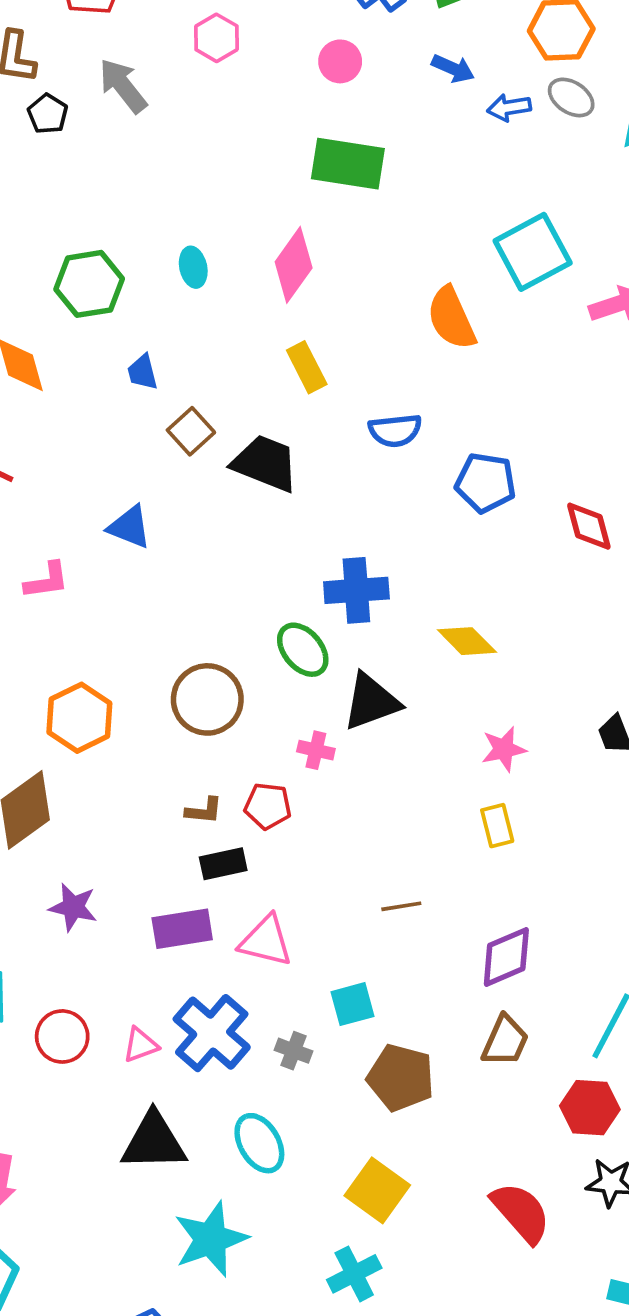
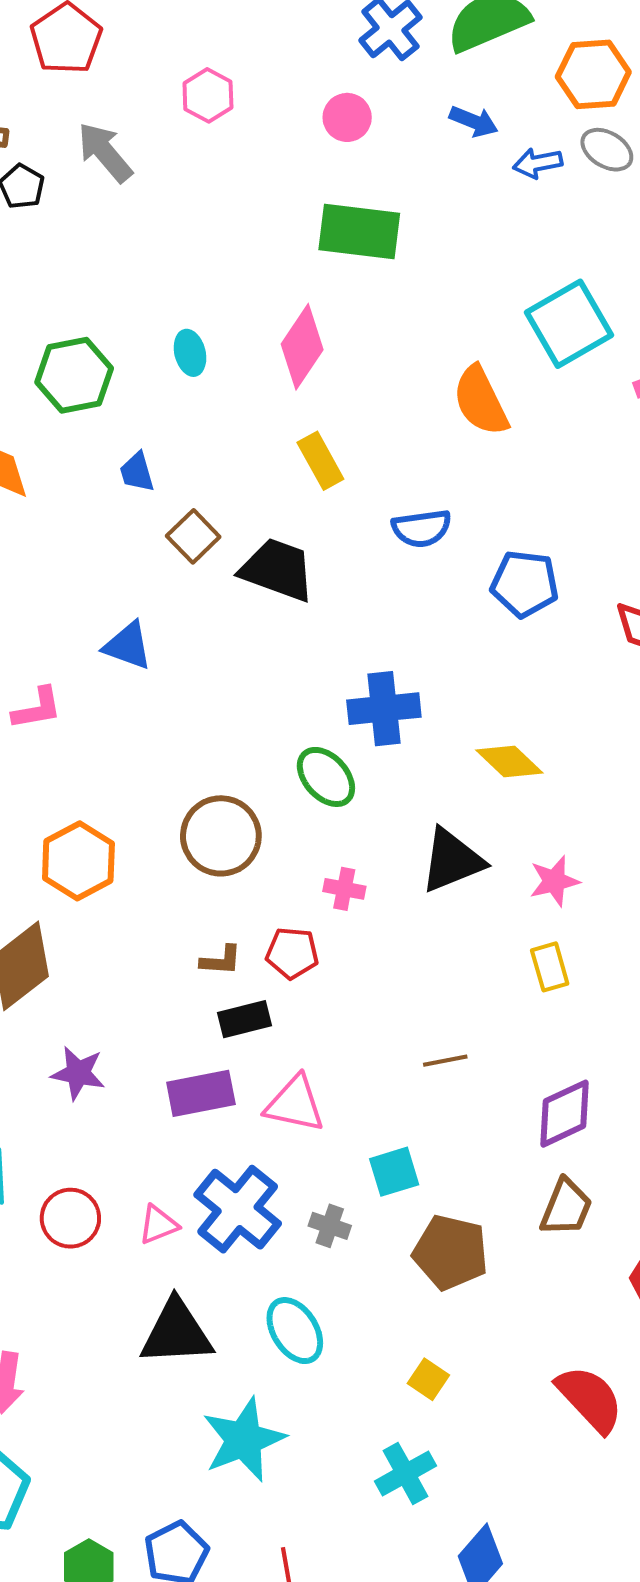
black triangle: (371, 702) -> (452, 860), moved
yellow square: (377, 1190) -> (428, 1379), size x0.6

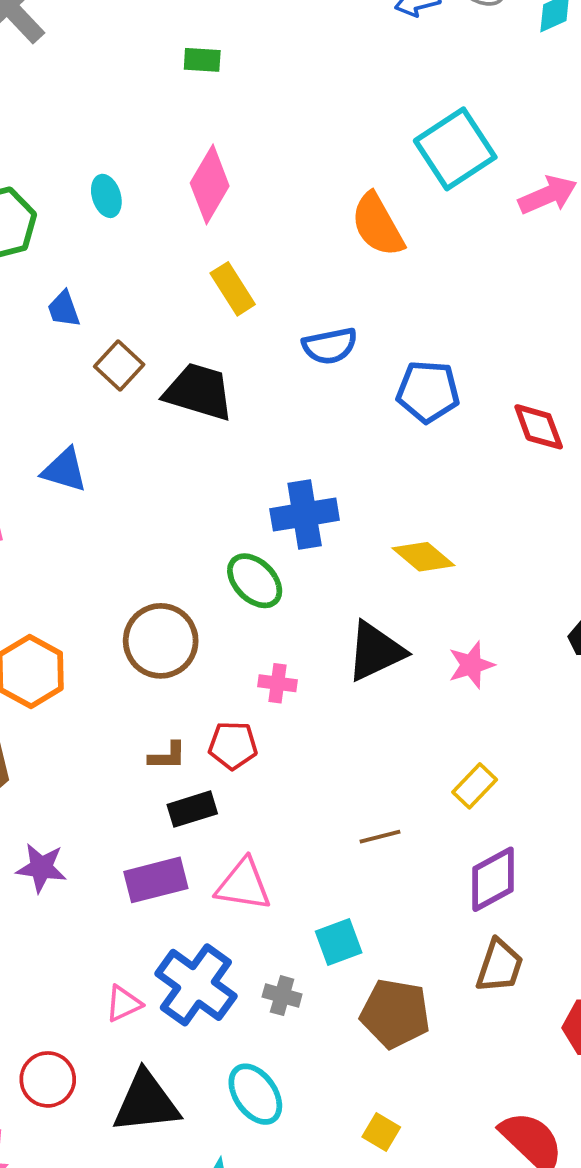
green rectangle: (359, 232) -> (202, 60), moved, size x0.5
yellow rectangle: (550, 967) -> (475, 786), moved, turned 63
red circle: (70, 1218) -> (48, 1079), moved

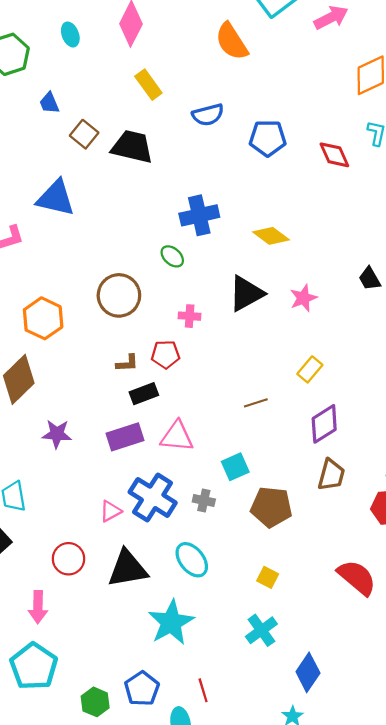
blue triangle: (64, 470) -> (56, 198), size x1.4
green ellipse: (255, 581) -> (172, 256), size x0.7

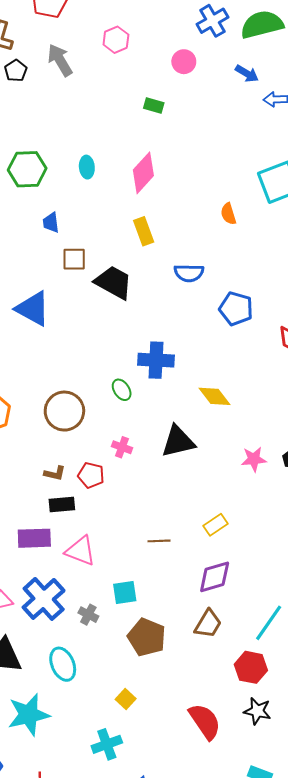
orange semicircle: (232, 41) -> (228, 214), size x0.6
brown square: (84, 134) -> (74, 259), turned 35
pink star: (303, 298) -> (254, 459), moved

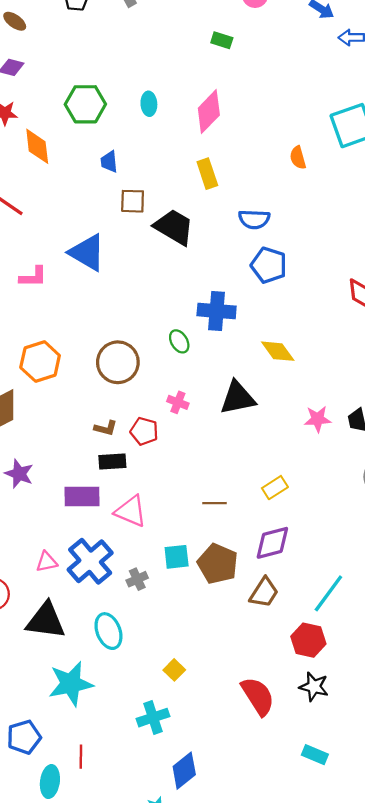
blue pentagon: (236, 309) -> (269, 265), moved
gray cross: (88, 615) -> (137, 579), turned 36
brown pentagon: (147, 637) -> (218, 564), moved

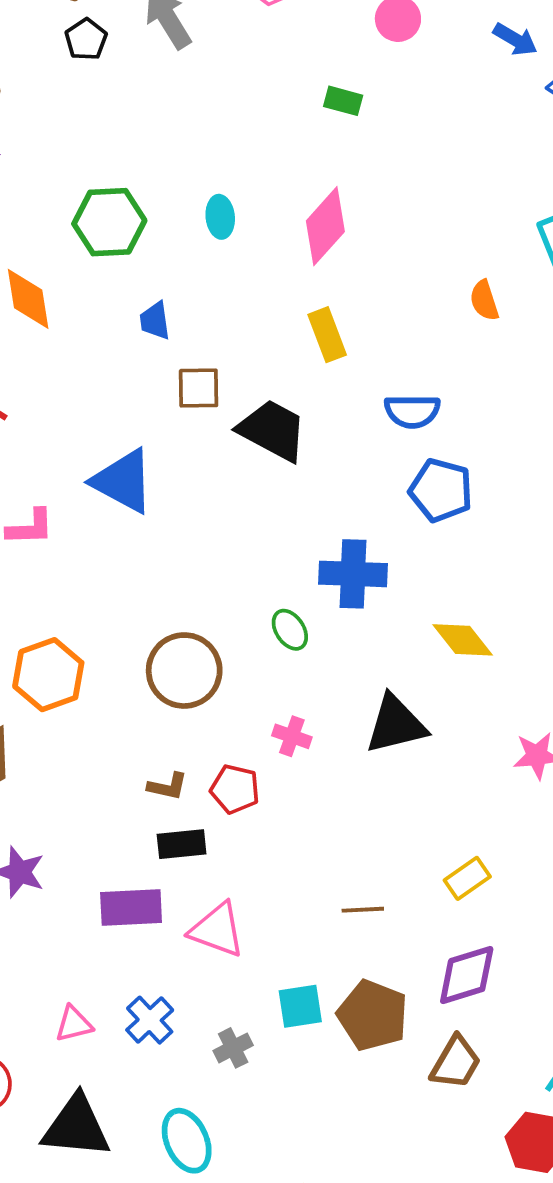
blue cross: (90, 561) -> (150, 1020), size x0.6

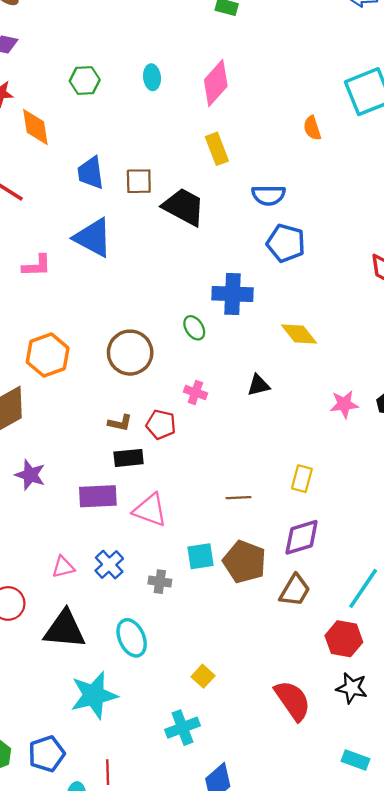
green hexagon: (109, 222) -> (85, 80), size x0.7
blue trapezoid: (155, 321) -> (91, 173), moved, size x1.4
black triangle: (396, 724) -> (259, 385), size x0.6
yellow rectangle: (467, 878) -> (302, 479), turned -40
gray cross: (233, 1048) -> (160, 582), turned 35

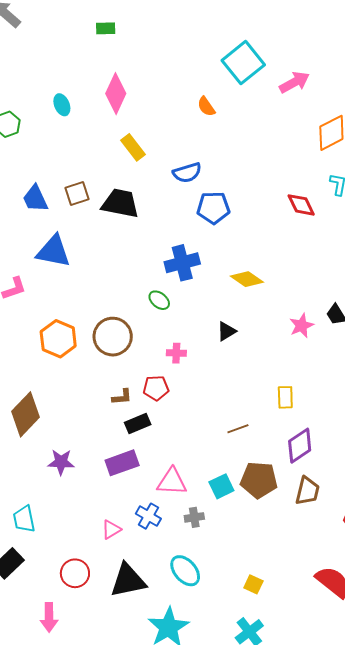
orange hexagon: (48, 355) -> (58, 339), moved
pink triangle: (150, 510) -> (172, 482), moved

